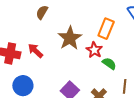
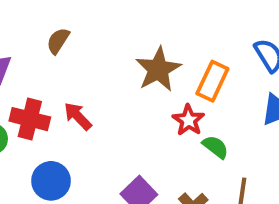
brown semicircle: (42, 12) -> (58, 41), moved
brown star: (70, 38) -> (158, 69), moved

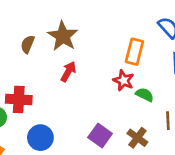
brown star: (158, 69) -> (63, 36), moved
red arrow: (78, 116) -> (68, 72), moved, turned 84

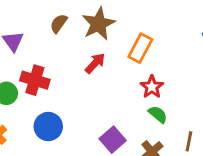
orange rectangle: (134, 52) -> (140, 48), moved
green semicircle: (145, 95) -> (158, 114), moved

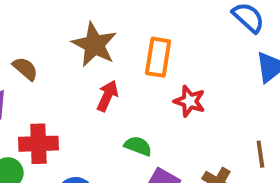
brown semicircle: (59, 23) -> (25, 69), moved, turned 114
green semicircle: (158, 114) -> (138, 146), moved

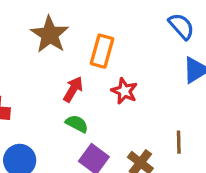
red arrow: (107, 96) -> (73, 89), moved

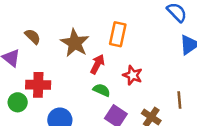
brown star: (50, 35) -> (75, 43), moved
red star: (124, 91) -> (133, 75), moved

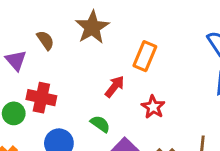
brown star: (75, 43) -> (92, 27), moved
green semicircle: (102, 90) -> (100, 124), moved

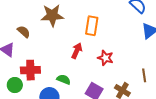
brown star: (92, 27) -> (52, 15), turned -30
green semicircle: (100, 124) -> (64, 79), moved

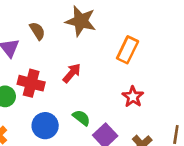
red arrow: (77, 51) -> (72, 73), moved
green semicircle: (64, 79) -> (81, 118), moved

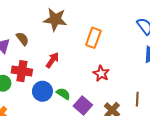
brown semicircle: (37, 31) -> (22, 39), moved
blue circle: (45, 126) -> (42, 91), moved

